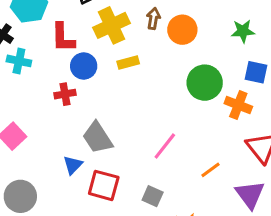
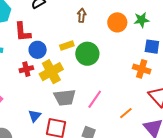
yellow cross: (112, 25) -> (51, 72), moved
orange circle: (182, 30) -> (117, 22), moved
green circle: (205, 83) -> (87, 54), moved
gray trapezoid: (98, 138) -> (65, 97), moved, turned -60

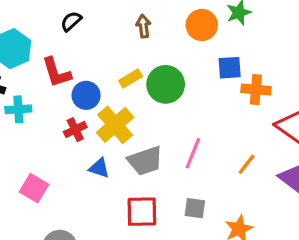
blue square: (152, 47) -> (230, 68), moved
blue triangle: (35, 116) -> (99, 168), moved, turned -40

